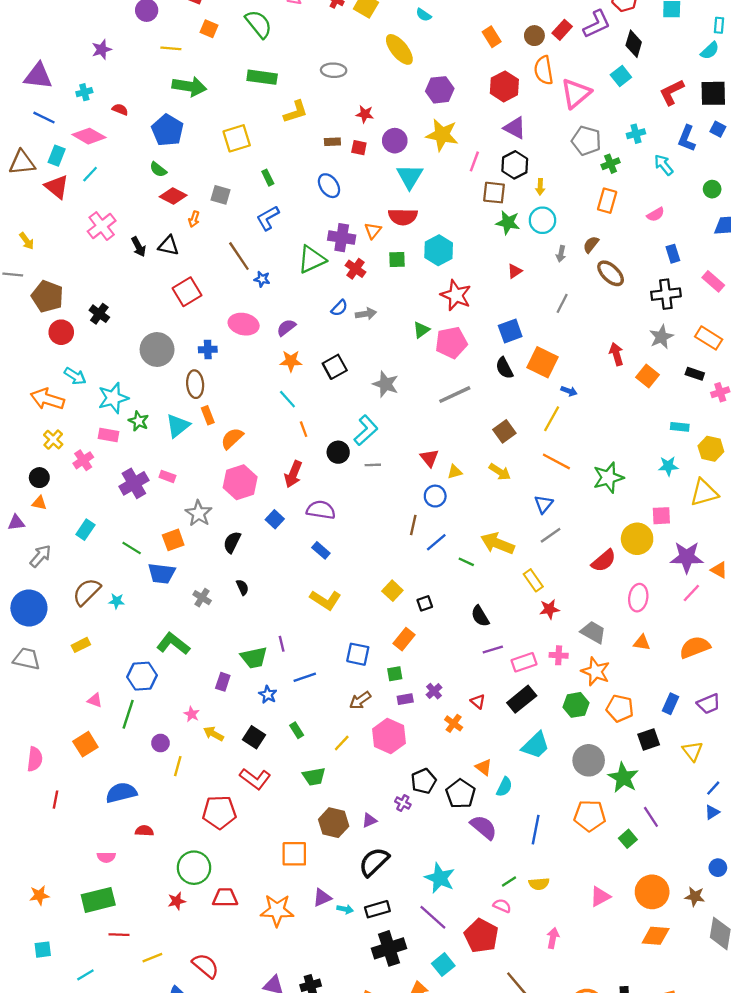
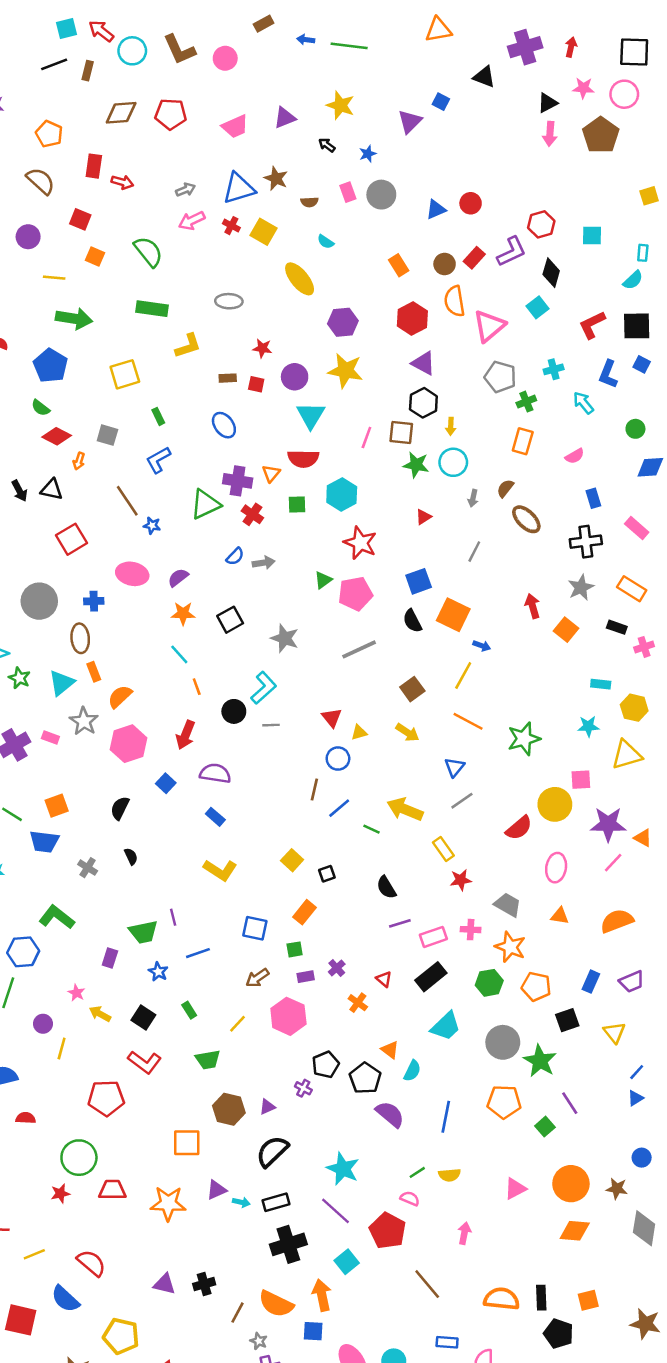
pink line: (474, 161) -> (366, 438), moved
gray star: (199, 513) -> (84, 721), moved

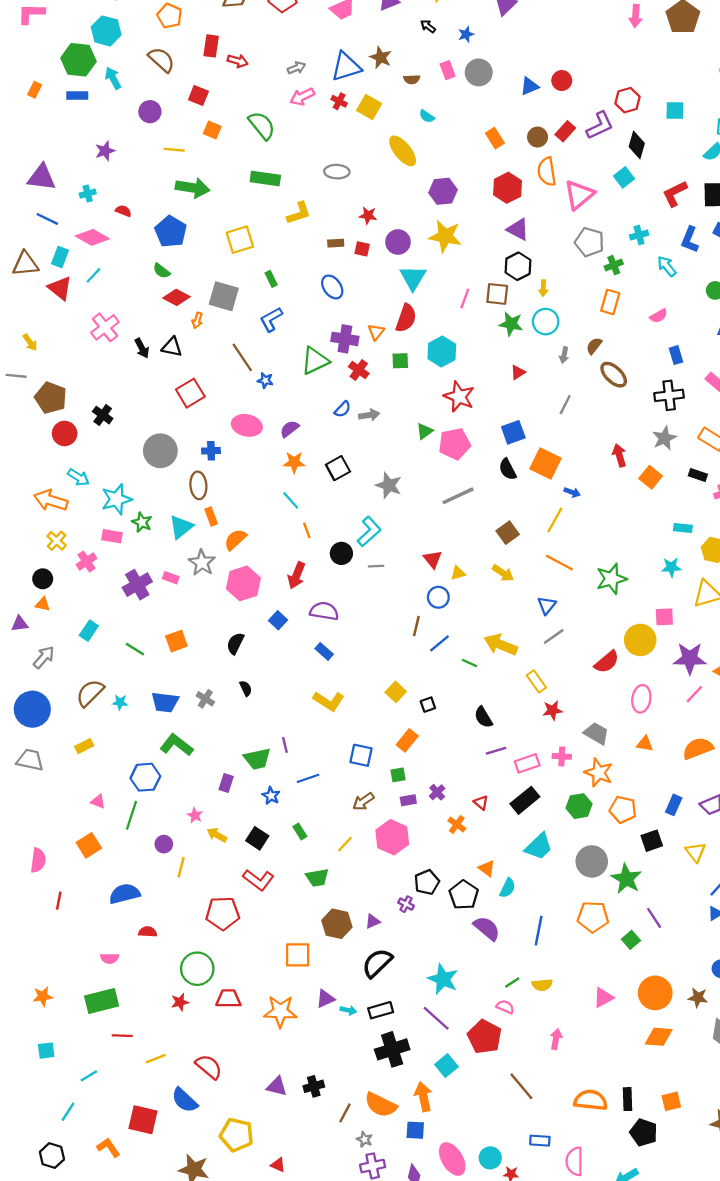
gray square: (107, 435) -> (224, 296), size x1.5
red semicircle: (303, 459) -> (406, 318), turned -72
blue trapezoid: (44, 842) -> (165, 702), moved

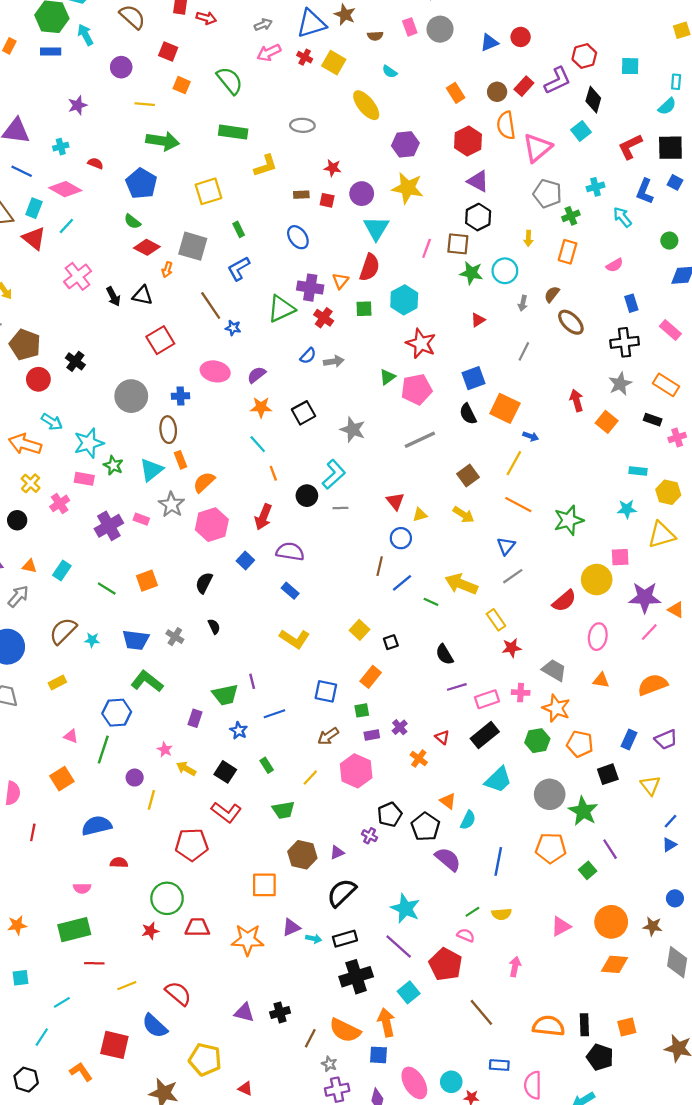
yellow arrow: (543, 288) -> (528, 238), moved
orange triangle: (43, 604) -> (29, 566), moved

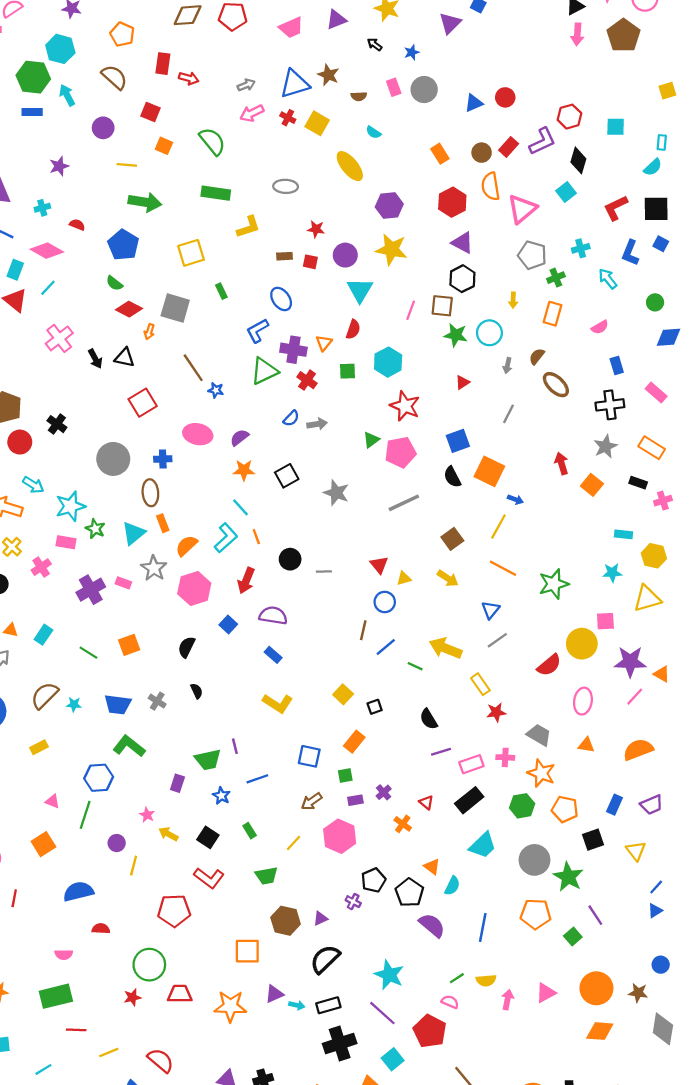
red semicircle: (370, 267) -> (353, 329), size x0.7
blue L-shape: (239, 269) -> (257, 331), moved
cyan L-shape: (334, 474) -> (226, 538), moved
pink arrow: (515, 967) -> (507, 1000), moved

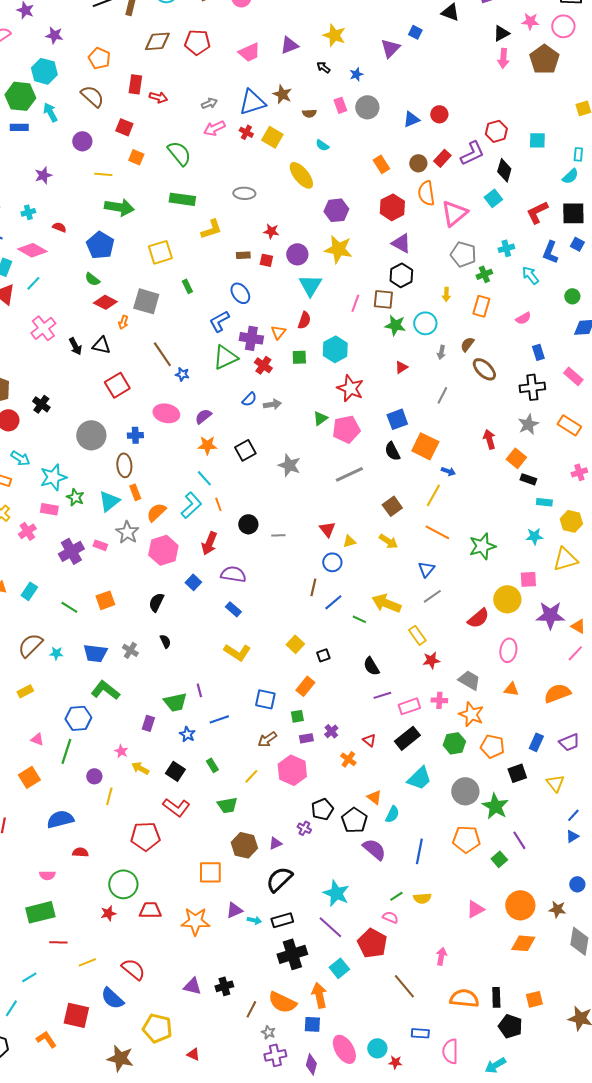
black rectangle: (638, 483) -> (528, 479), moved
pink line: (635, 697) -> (575, 653), moved
pink arrow: (507, 1000) -> (441, 956), moved

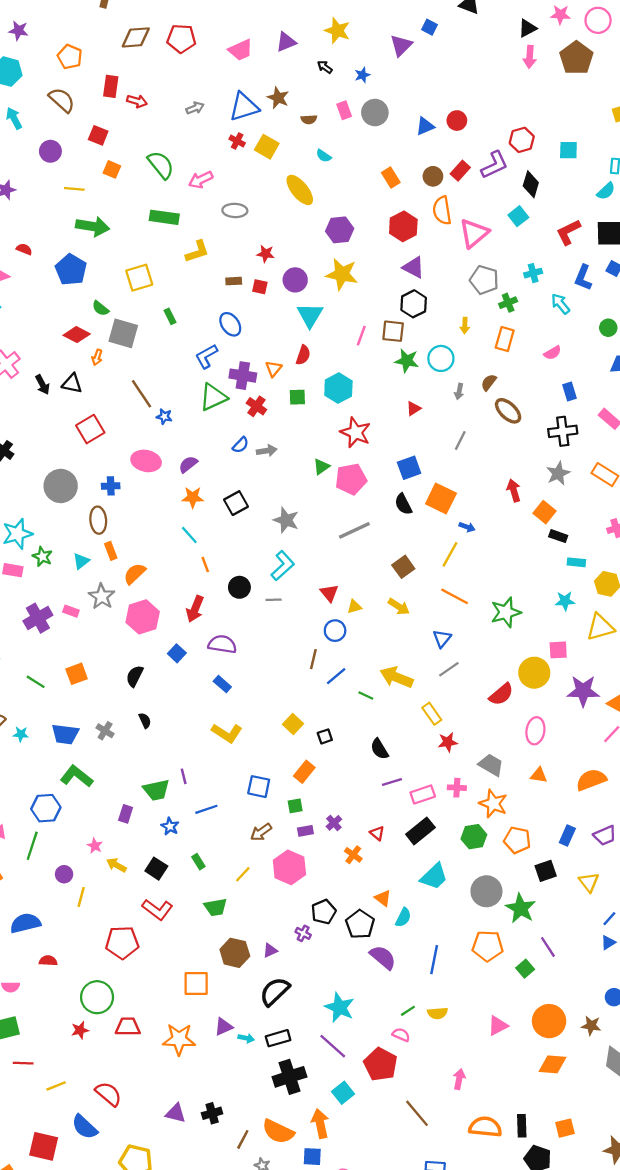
pink arrow: (214, 128) -> (201, 180), moved
green semicircle: (92, 279) -> (100, 308), moved
cyan triangle: (109, 501) -> (81, 561), size x0.7
cyan L-shape: (191, 505) -> (283, 566), moved

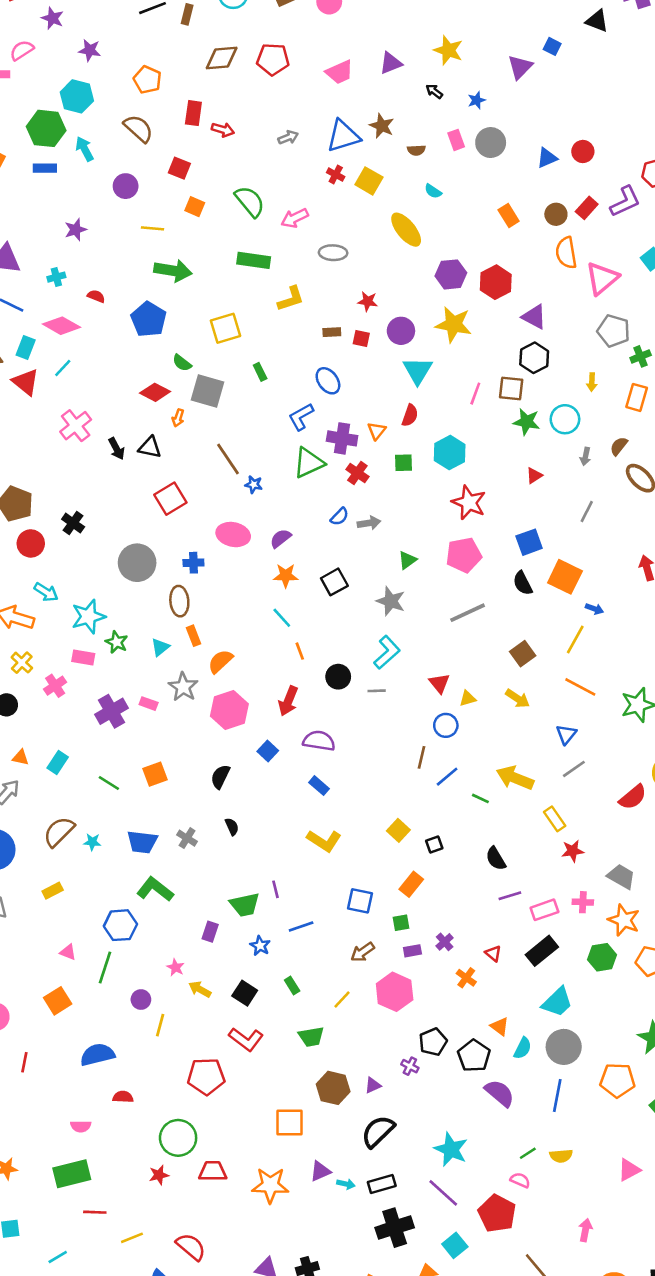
red hexagon: (403, 226) -> (496, 282), moved
green triangle: (321, 467) -> (407, 560), moved
gray circle: (486, 891) -> (564, 1047), moved

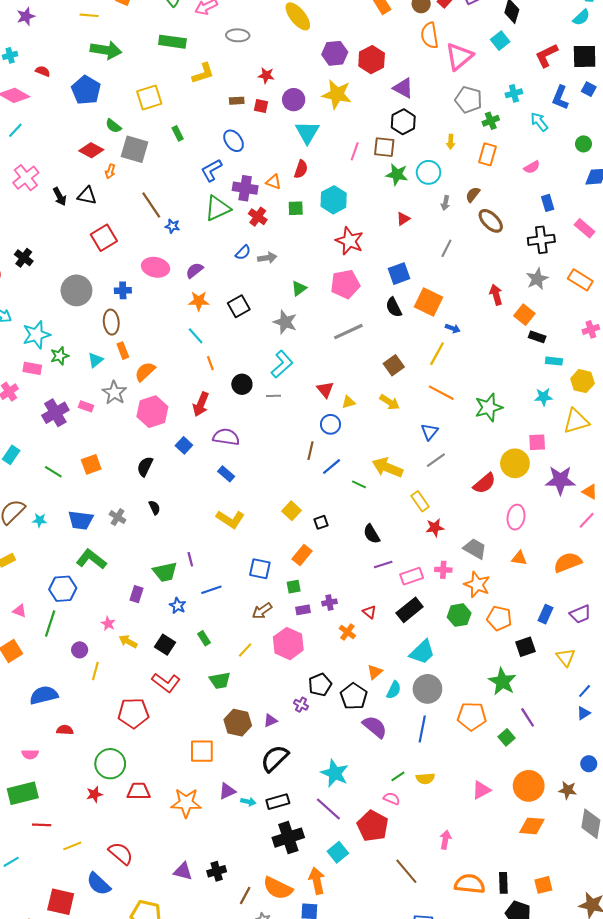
orange triangle: (377, 431) -> (274, 182), turned -49
green star: (117, 642) -> (60, 356), turned 30
purple cross: (445, 942) -> (329, 602), turned 32
orange triangle: (500, 1026) -> (375, 672), turned 42

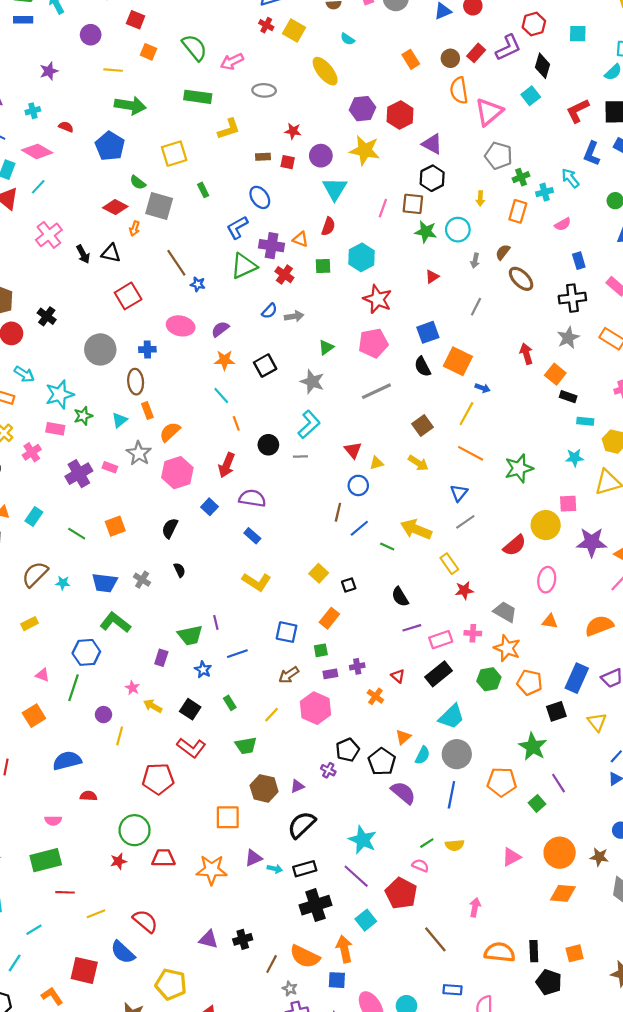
cyan cross: (514, 93) -> (545, 192), moved
blue rectangle: (546, 614) -> (577, 678), size x1.5

